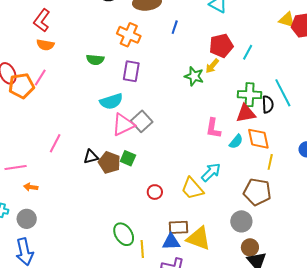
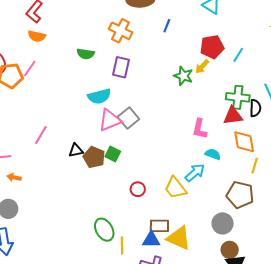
cyan semicircle: (236, 142) -> (213, 154), moved, turned -112

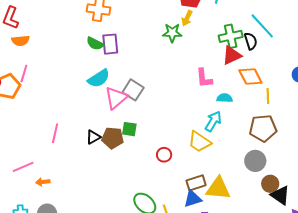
green semicircle: (86, 54) -> (95, 44), moved, turned 36

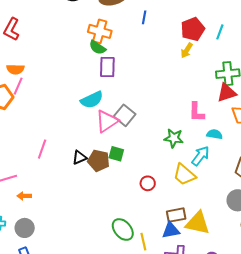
green star: (172, 33) -> (174, 138), moved
orange semicircle: (20, 41) -> (15, 69), moved
green semicircle: (95, 44) -> (97, 47), moved

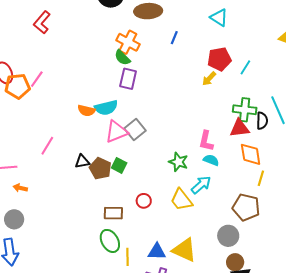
orange semicircle: (15, 69) -> (86, 111), moved
cyan semicircle: (215, 134) -> (211, 160), moved
brown rectangle: (176, 215) -> (113, 213), moved

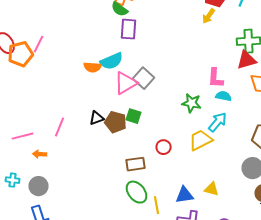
pink line: (47, 146) -> (60, 127), moved
yellow trapezoid: (181, 200) -> (201, 140), turned 110
yellow triangle: (184, 250) -> (212, 189), size x0.6

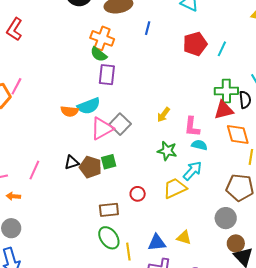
yellow arrow: (209, 16) -> (163, 115), moved
green square: (134, 116) -> (109, 162), turned -35

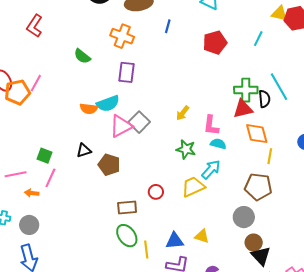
cyan line: (222, 49) -> (258, 39), moved
green semicircle: (99, 54) -> (82, 56), moved
black triangle: (72, 162) -> (84, 150), moved
green square: (109, 162) -> (44, 156), moved, turned 35
pink line: (34, 170) -> (50, 178), moved

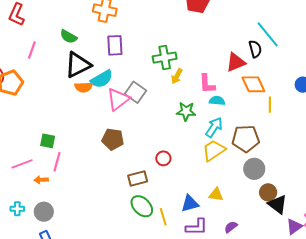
pink line: (36, 83) -> (32, 50), moved
green cross: (246, 90) -> (165, 58), moved
black triangle: (84, 150) -> (78, 65), moved, size x1.8
yellow trapezoid: (193, 187) -> (214, 150), moved
brown pentagon: (258, 187) -> (246, 139), moved

